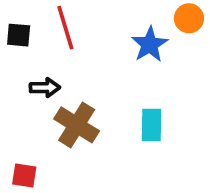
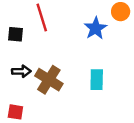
black square: (19, 35) -> (15, 34), moved
black arrow: (45, 88) -> (21, 71), moved

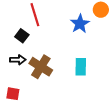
black square: (15, 34) -> (22, 36), moved, turned 32

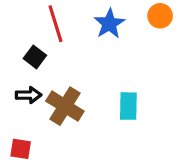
blue star: (80, 24) -> (109, 24), moved

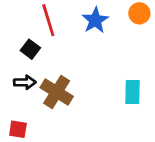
cyan rectangle: (128, 106) -> (132, 92), moved

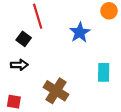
blue star: (95, 20) -> (80, 32), moved
brown cross: (57, 92) -> (56, 91), moved

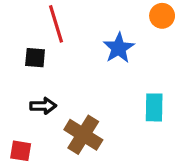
black square: (24, 39) -> (35, 58), turned -32
black arrow: (19, 65) -> (43, 106), moved

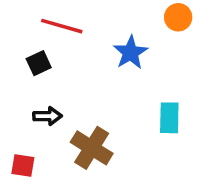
red line: (56, 24) -> (62, 26), turned -57
black square: (35, 58) -> (39, 63), turned -30

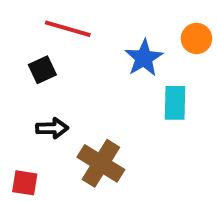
orange circle: (178, 17) -> (196, 38), moved
cyan rectangle: (169, 118) -> (175, 103), moved

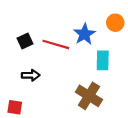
red line: (68, 29) -> (56, 44), moved
brown cross: (101, 163) -> (89, 96), moved

